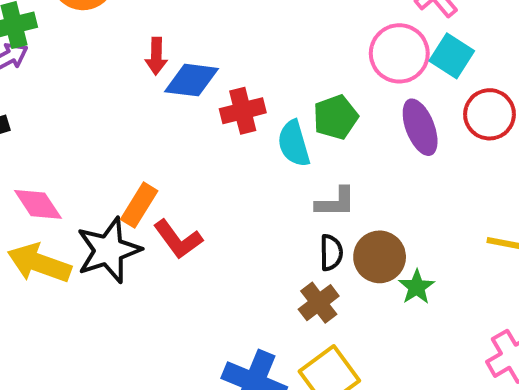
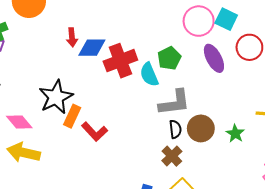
red cross: (243, 111) -> (120, 61), size x1.4
gray L-shape: (336, 202) -> (174, 103), size x1.5
black star: (109, 250) -> (56, 97), moved
green star: (417, 287) -> (235, 134), moved

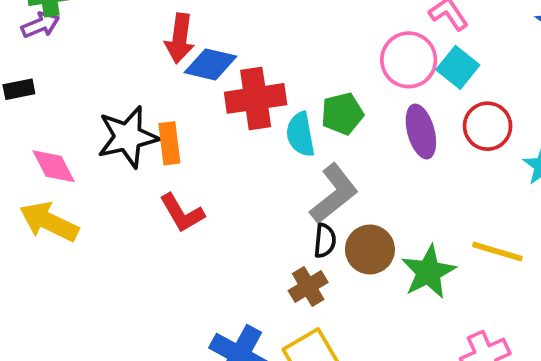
red arrow: (72, 37) -> (180, 38), size x1.4
gray L-shape: (174, 103) -> (334, 194), turned -44
orange rectangle: (72, 116) -> (169, 143), moved, turned -45
green star: (235, 134) -> (428, 272), size x1.6

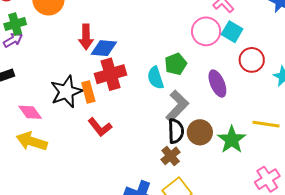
red cross: (256, 98) -> (111, 74), moved
purple ellipse: (421, 131) -> (217, 84), moved
black semicircle: (325, 241) -> (176, 131), size x1.4

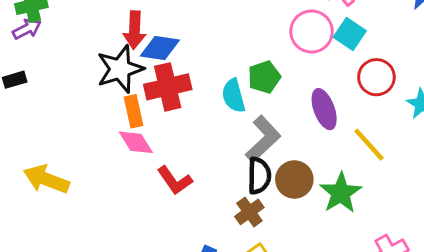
black star: (66, 92) -> (120, 69), moved
pink diamond: (30, 112) -> (136, 142), moved
yellow line: (266, 124) -> (369, 145), moved, turned 36
red L-shape: (100, 127) -> (175, 180), moved

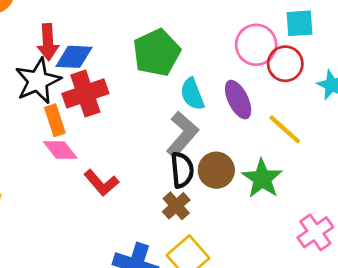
pink circle: (312, 32) -> (256, 45), moved
cyan square: (350, 34) -> (300, 23), moved, turned -32
green pentagon: (264, 77) -> (157, 53), moved, size x1.5
cyan semicircle: (233, 96) -> (192, 94), moved

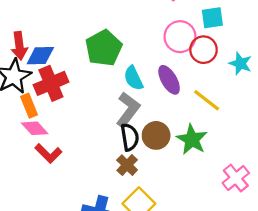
red L-shape: (101, 183) -> (48, 153), moved

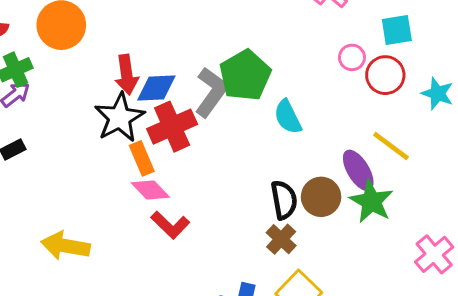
pink circle: (180, 37) -> (352, 57), size x0.6
purple ellipse: (169, 80) -> (358, 170), moved
gray L-shape: (128, 110) -> (211, 92), moved

